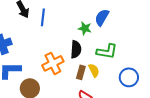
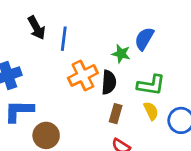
orange cross: (53, 63) -> (83, 75), moved
yellow semicircle: (94, 70) -> (151, 111), moved

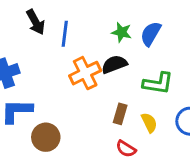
green star: (121, 54) -> (122, 32), moved
black semicircle: (109, 82) -> (114, 64), moved, turned -115
yellow semicircle: (151, 111) -> (149, 123), moved

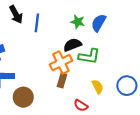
orange cross: (85, 73) -> (61, 63), moved
green L-shape: (158, 83) -> (89, 56), moved
brown rectangle: (120, 114) -> (62, 80), moved

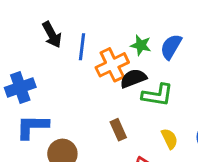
orange cross: (61, 63) -> (112, 65), moved
brown rectangle: (62, 80) -> (118, 130), turned -40

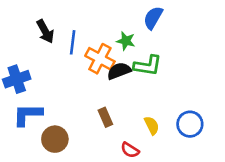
blue semicircle: (171, 47) -> (153, 18), moved
orange cross: (112, 65) -> (100, 59), turned -36
green L-shape: (157, 95) -> (148, 65), moved

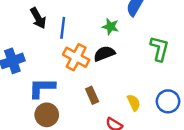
orange cross: (100, 59) -> (76, 57), moved
green L-shape: (148, 65) -> (159, 49), moved, turned -85
blue L-shape: (28, 115) -> (42, 88), moved

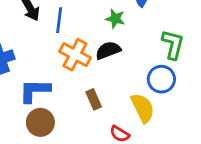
blue circle: (168, 101) -> (161, 79), moved
yellow semicircle: (134, 103) -> (143, 108), size x1.5

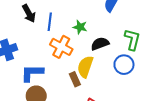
green star: (115, 19) -> (80, 27), moved
black semicircle: (108, 50) -> (100, 44), moved
yellow semicircle: (143, 108) -> (85, 67), moved, turned -135

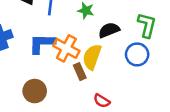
orange cross: (61, 47) -> (66, 48), moved
blue L-shape: (32, 73) -> (42, 43), moved

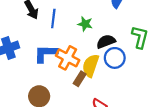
blue circle: (137, 54) -> (115, 58), moved
brown rectangle: (80, 72) -> (80, 79), turned 56

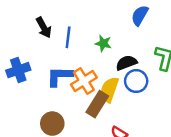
orange cross: (68, 58) -> (84, 81), turned 30
brown rectangle: (80, 79) -> (97, 104), size x1.5

